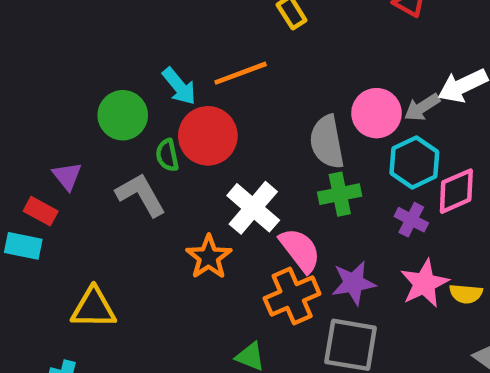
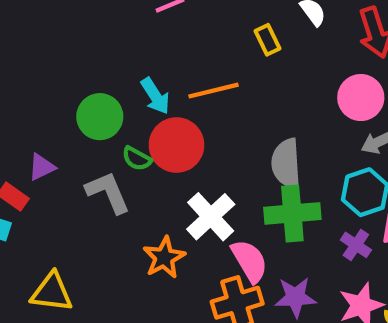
pink circle: (376, 113) -> (361, 98), moved
green semicircle: (167, 155) -> (137, 159), turned -56
purple triangle: (67, 176) -> (42, 167), turned 36
green cross: (340, 194) -> (292, 213), size x1.4

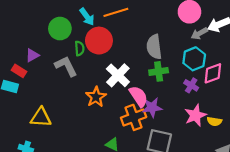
green semicircle: (137, 159) -> (79, 48), turned -120
green cross: (292, 213) -> (159, 71), size x0.7
purple star: (295, 297) -> (152, 107), moved

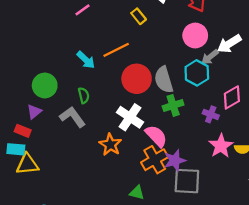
green circle: (60, 29) -> (45, 85), moved
red circle: (99, 41) -> (137, 79), moved
cyan hexagon: (194, 59) -> (197, 73), moved
purple star: (152, 107) -> (175, 160), moved
yellow triangle: (41, 117) -> (27, 164), moved

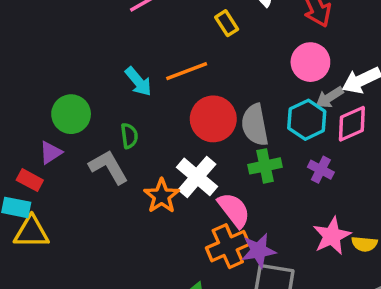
pink diamond: (232, 97) -> (352, 124), moved
purple cross: (211, 114) -> (321, 170), moved
orange star: (110, 145) -> (162, 196), moved

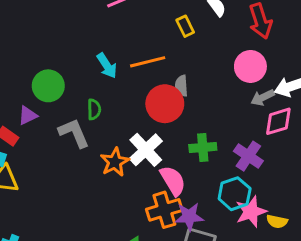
cyan hexagon: (307, 120) -> (235, 194), moved
gray semicircle: (255, 125) -> (181, 86), moved, size x0.6
purple cross: (321, 170) -> (248, 156), size x1.4

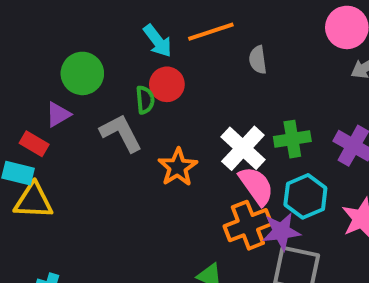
red circle: (165, 104) -> (167, 84), moved, size x0.7
white cross: (146, 150) -> (243, 148), moved
cyan hexagon: (235, 194) -> (305, 196), moved

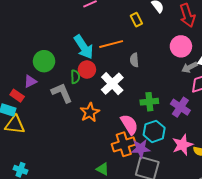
cyan arrow: (158, 41) -> (84, 47), size x1.4
white cross: (243, 148) -> (112, 84), moved

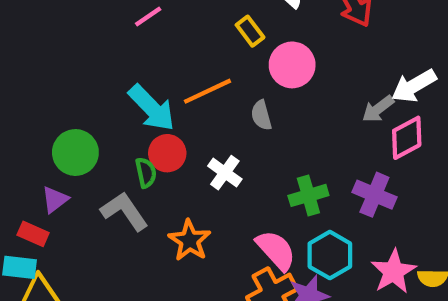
pink circle: (181, 46) -> (292, 65), moved
white cross: (112, 84) -> (225, 173), size x0.7

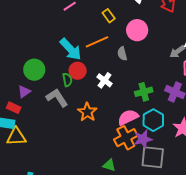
yellow rectangle: (250, 31) -> (109, 16), moved
pink semicircle: (276, 250) -> (128, 117), turned -75

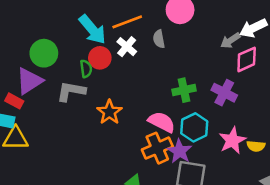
white cross: (105, 80) -> (127, 47), moved
purple triangle: (24, 92) -> (29, 81), size x1.6
gray L-shape: (57, 98) -> (71, 91), turned -50
pink semicircle: (128, 117) -> (162, 122), turned 50
purple star: (143, 139) -> (180, 151), turned -30

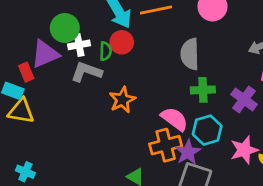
gray semicircle: (159, 39) -> (190, 54), moved, size x1.6
white cross: (127, 47) -> (79, 45), moved, turned 30
red rectangle: (14, 101) -> (26, 72), turned 30

